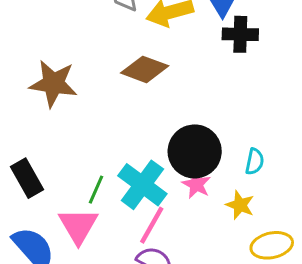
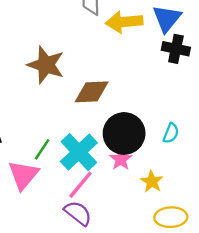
brown diamond: (145, 69) -> (92, 92), moved, turned -33
brown star: (53, 84) -> (46, 65), moved
cyan semicircle: (255, 162) -> (171, 133), moved

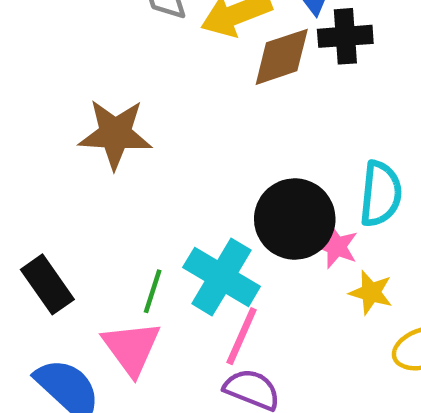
brown diamond: (92, 92) -> (282, 57), moved
cyan semicircle: (171, 133) -> (381, 194), size x1.6
pink star: (121, 159) -> (336, 246), moved

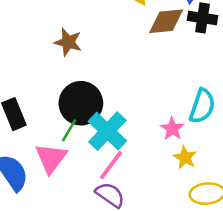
brown star: (115, 134) -> (68, 42), size x0.7
black circle: (295, 219) -> (81, 103), moved

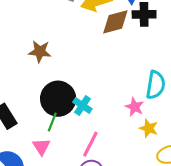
cyan cross: (107, 131) -> (82, 105), moved, size x0.6
pink triangle: (51, 158) -> (41, 147), size x0.7

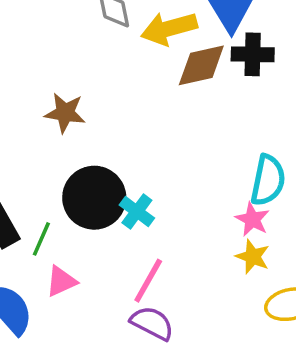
pink star: (135, 107) -> (252, 219), moved
green line: (52, 122) -> (41, 239), moved
pink triangle: (41, 147) -> (61, 281), turned 36

